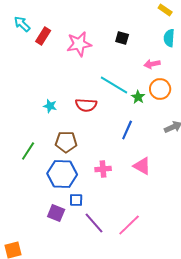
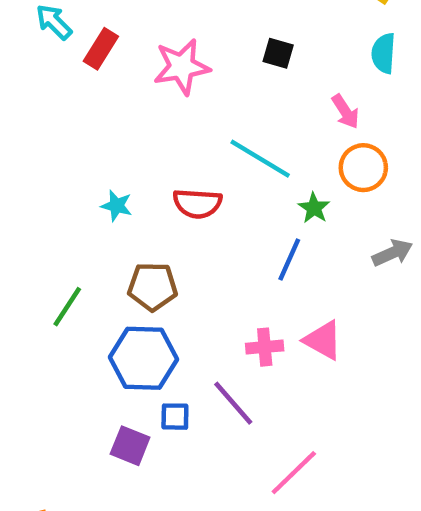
pink arrow: (152, 64) -> (345, 112), turned -112
green star: (138, 97) -> (314, 208), moved
pink cross: (103, 169) -> (265, 347), moved
purple line: (94, 223) -> (233, 403), moved

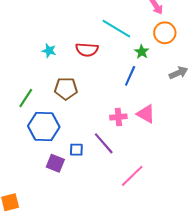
blue hexagon: (144, 358) -> (44, 126), moved

